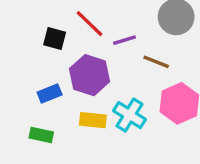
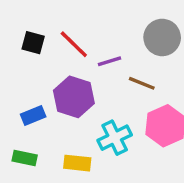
black square: (55, 38) -> (33, 43), moved
cyan cross: (129, 115) -> (115, 138), turned 32
yellow rectangle: (93, 120) -> (77, 163), moved

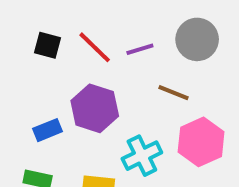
purple line: (110, 61) -> (140, 49), moved

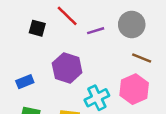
red line: (95, 47) -> (67, 16), moved
brown line: (173, 93) -> (142, 58), moved
blue rectangle: (47, 130) -> (25, 82), moved

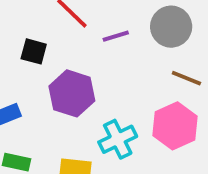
black square: (37, 28) -> (34, 51), moved

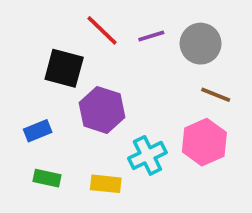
purple line: (116, 36) -> (151, 36), moved
black square: (34, 51) -> (64, 68), size x1.5

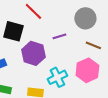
purple line: (151, 36) -> (59, 36), moved

